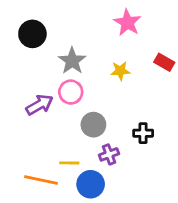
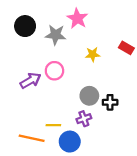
pink star: (127, 23) -> (77, 18), moved
gray star: (72, 61) -> (56, 35), moved, turned -30
gray circle: (93, 125) -> (89, 96), moved

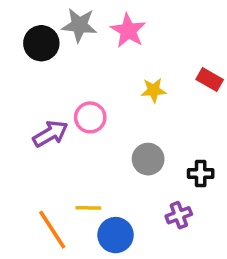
gray star: (56, 35) -> (79, 25), moved
black cross: (110, 102) -> (201, 174), moved
purple cross: (84, 119) -> (179, 215), moved
orange line: (32, 138) -> (52, 230), turned 45

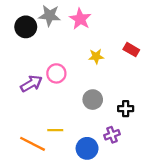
orange line: (52, 230) -> (33, 144), turned -30
blue circle: (116, 235) -> (87, 148), moved

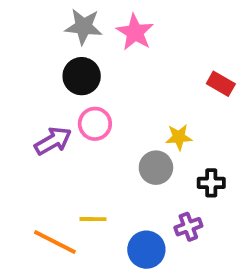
black circle: (26, 27) -> (82, 76), moved
yellow star: (96, 56) -> (179, 137), moved

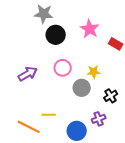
pink star: (135, 32) -> (90, 29), moved
black circle: (82, 76) -> (56, 35), moved
pink circle: (95, 124) -> (63, 68), moved
black cross: (211, 183) -> (111, 96), turned -32

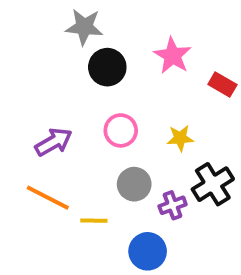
gray circle: (82, 88) -> (134, 184), moved
black cross: (111, 96) -> (213, 184), size x1.5
purple cross: (99, 119) -> (173, 205), moved
orange line: (29, 127) -> (48, 198), moved

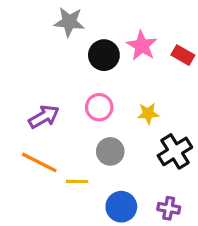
black circle: (107, 67) -> (104, 55), moved
red rectangle: (222, 84) -> (183, 55), moved
purple cross: (173, 205) -> (169, 208), moved, turned 30

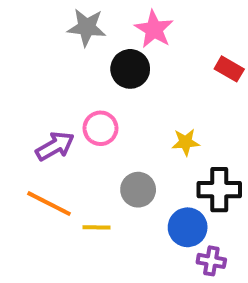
pink star: (142, 46) -> (154, 29), moved
pink circle: (99, 107) -> (100, 128), moved
black cross: (175, 151) -> (219, 190), turned 32
blue circle: (121, 207) -> (188, 227), moved

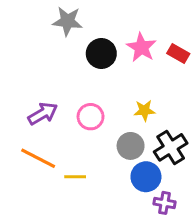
pink star: (154, 29) -> (141, 47), moved
pink circle: (100, 128) -> (91, 117), moved
gray circle: (138, 190) -> (131, 146), moved
black cross: (219, 190) -> (171, 147), turned -32

